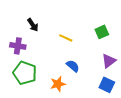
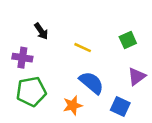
blue semicircle: (73, 66) -> (91, 83), size x1.5
green pentagon: (25, 73) -> (31, 92), turned -30
blue square: (107, 85) -> (120, 107), moved

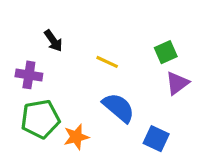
purple triangle: (137, 76) -> (177, 83), moved
orange star: (73, 105) -> (76, 137), moved

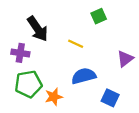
black arrow: (53, 41) -> (38, 29), size x1.6
green square: (166, 52) -> (99, 16), moved
blue semicircle: (119, 108) -> (84, 76), turned -55

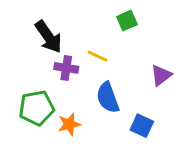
purple cross: (20, 53) -> (66, 68), moved
blue semicircle: (84, 76) -> (108, 98), turned -95

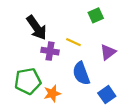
purple triangle: (161, 75) -> (108, 52), moved
blue square: (142, 126) -> (107, 95), turned 30

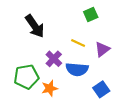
yellow line: (73, 42) -> (78, 43), moved
purple cross: (50, 51) -> (54, 59), moved, turned 35
blue semicircle: (81, 73) -> (77, 69), turned -65

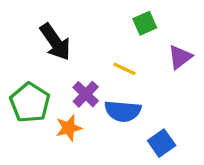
purple triangle: (102, 49) -> (180, 57), moved
green pentagon: (26, 77) -> (30, 103), moved, turned -30
orange star: (50, 88) -> (69, 128), moved

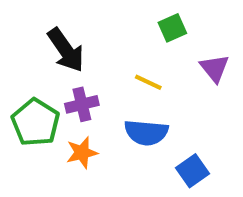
purple triangle: (180, 57) -> (215, 68), turned -32
purple cross: (86, 94) -> (82, 104), moved, turned 32

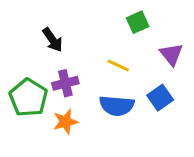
black arrow: (66, 50) -> (53, 40), size x0.7
blue square: (192, 171) -> (160, 98), moved

